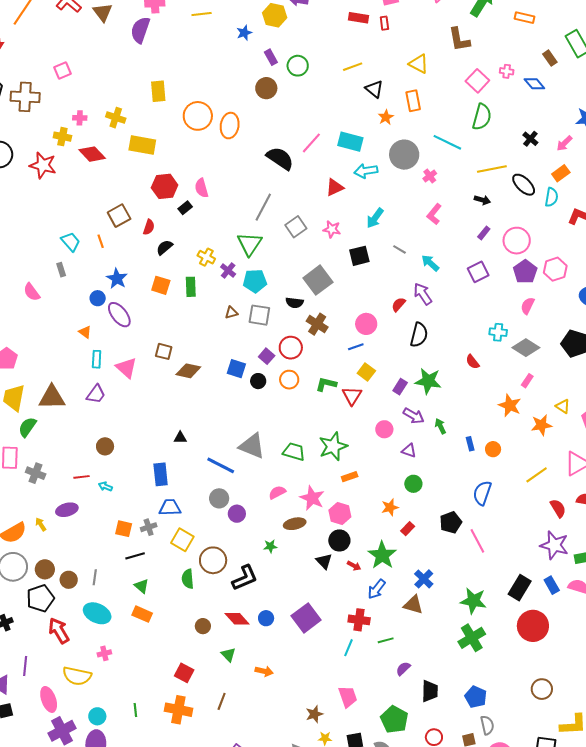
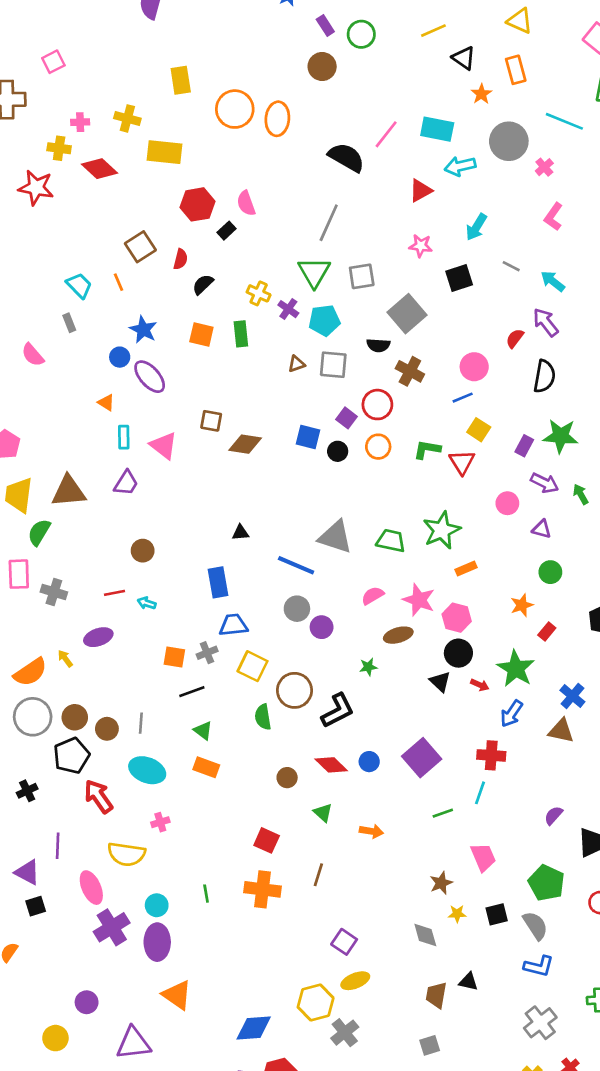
gray square: (296, 227) -> (362, 276), moved, turned 30
green line: (386, 640) -> (443, 813), moved

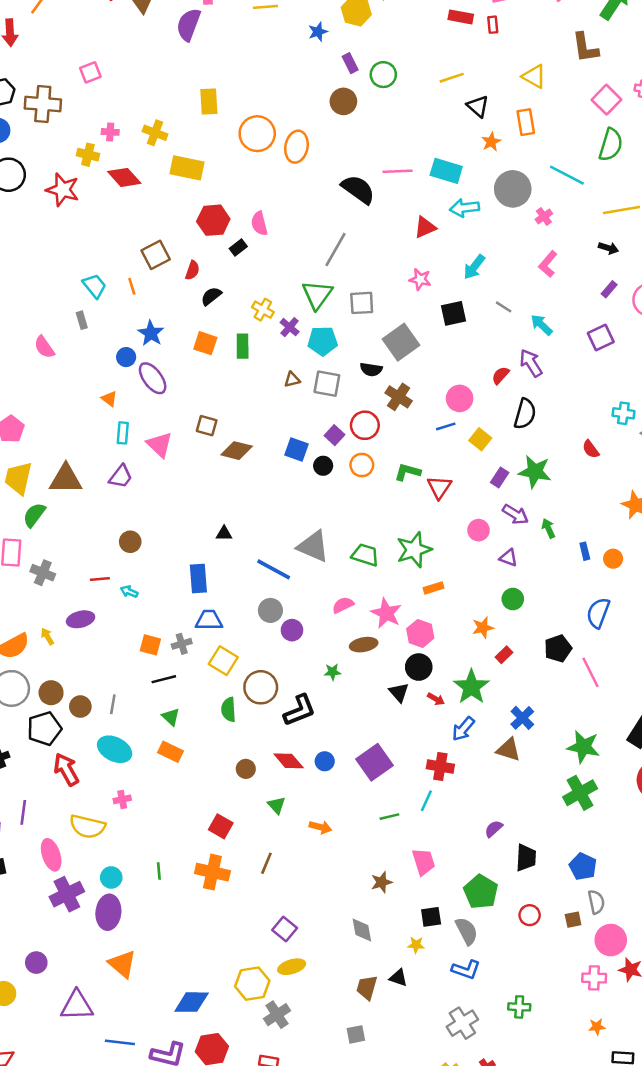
pink line: (386, 134) -> (398, 171), turned 44
yellow square: (479, 430) -> (480, 439), moved
yellow star: (457, 914) -> (416, 945), moved

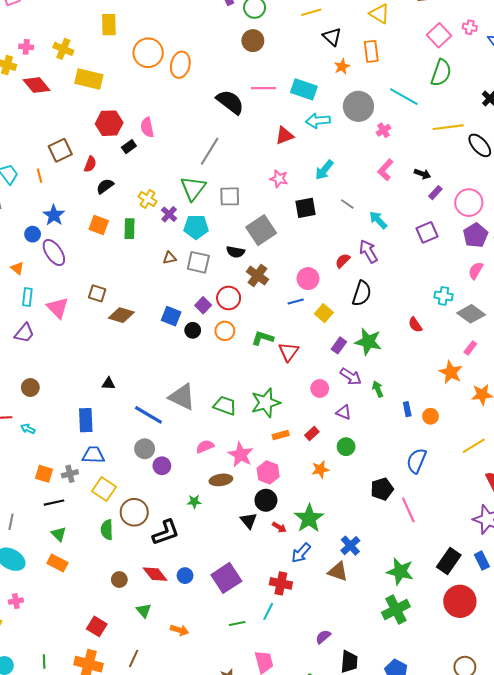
brown circle: (343, 101) -> (253, 41), moved
black arrow: (609, 248) -> (422, 174), moved
red rectangle: (504, 655) -> (312, 433), moved

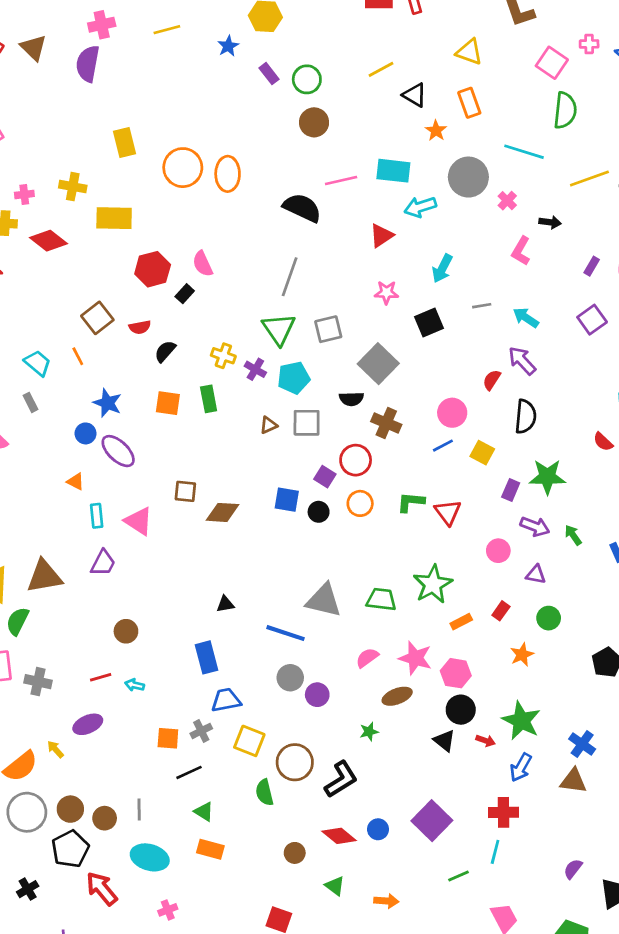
red semicircle: (90, 164) -> (140, 327), turned 70
black arrow: (422, 174) -> (550, 222), moved
gray line: (347, 204) -> (482, 306), turned -32

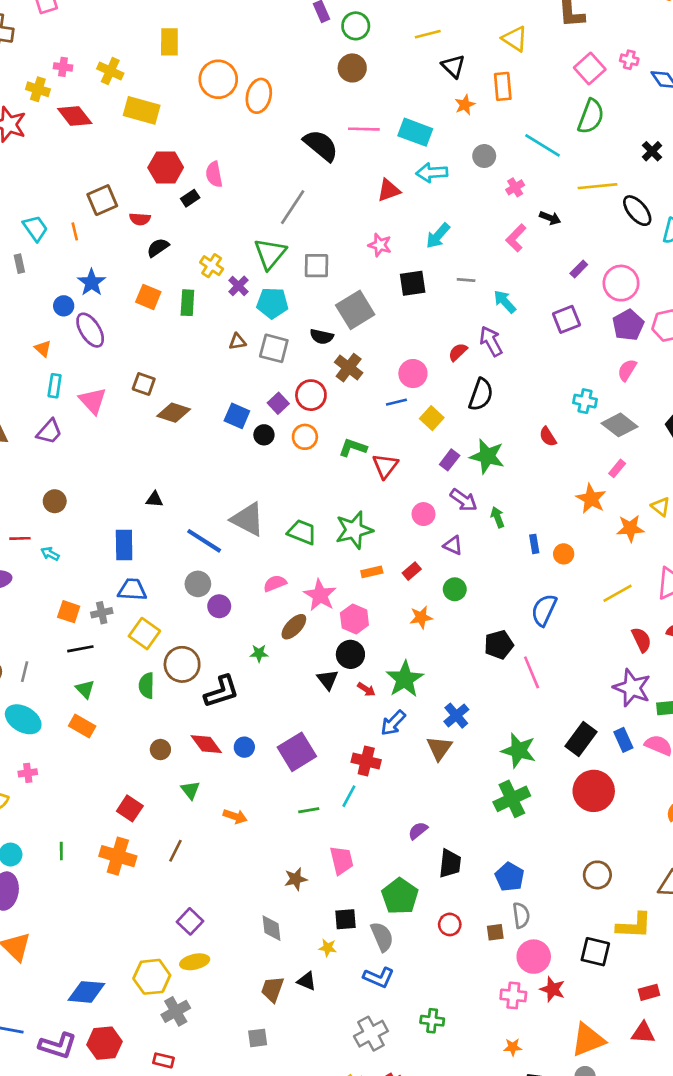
gray circle: (468, 177) -> (484, 156), size x0.6
brown ellipse: (397, 696) -> (294, 627), turned -40
brown triangle: (573, 781) -> (439, 748), turned 44

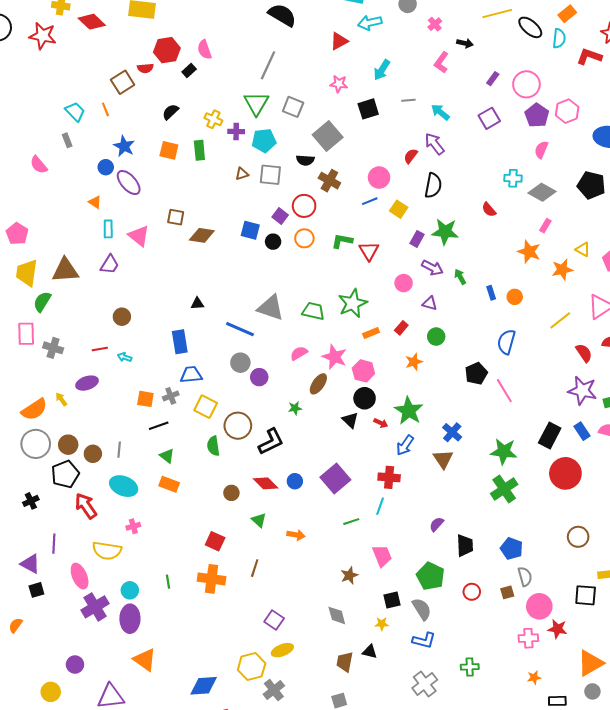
red semicircle: (140, 219) -> (145, 68), moved
gray square: (316, 266) -> (293, 107), turned 30
purple cross: (238, 286) -> (236, 132), turned -35

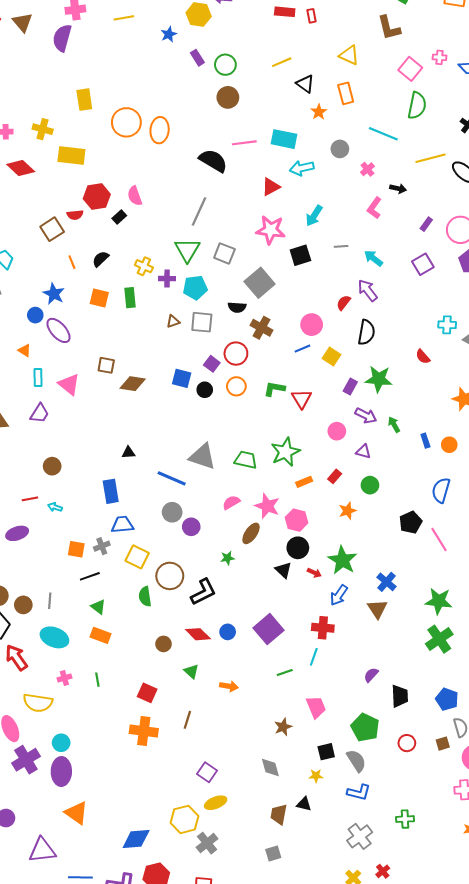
pink star: (339, 84) -> (271, 230), size x1.6
orange line: (105, 109) -> (72, 262), moved
green line: (168, 582) -> (97, 680), moved

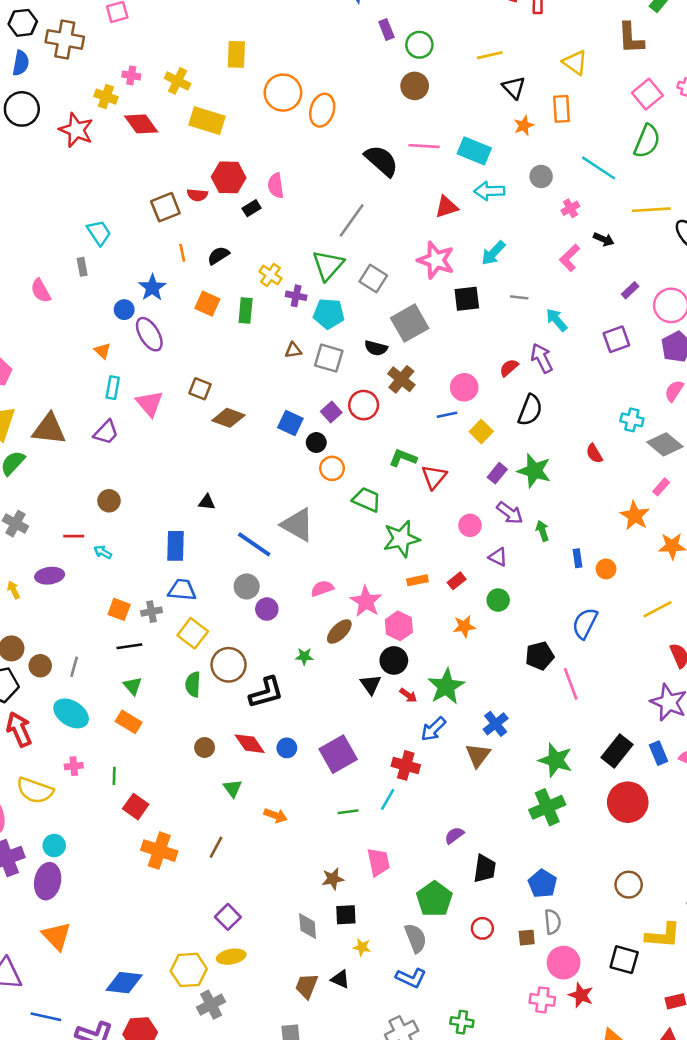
orange circle: (236, 386) -> (332, 468), moved
green trapezoid: (246, 460) -> (367, 500), moved
red square: (147, 693) -> (136, 807), moved
black square: (326, 752) -> (346, 915), moved

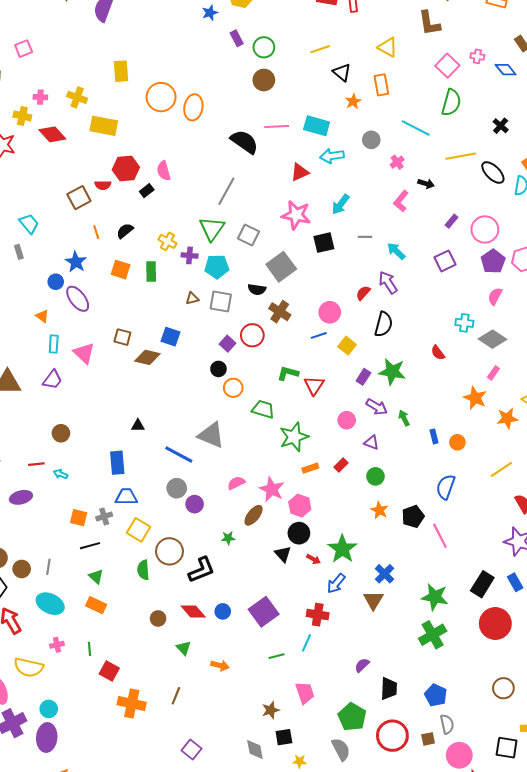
blue square: (290, 423) -> (170, 337), moved
orange star: (464, 626) -> (379, 510), moved, turned -30
red circle: (482, 928) -> (392, 736), size x1.8

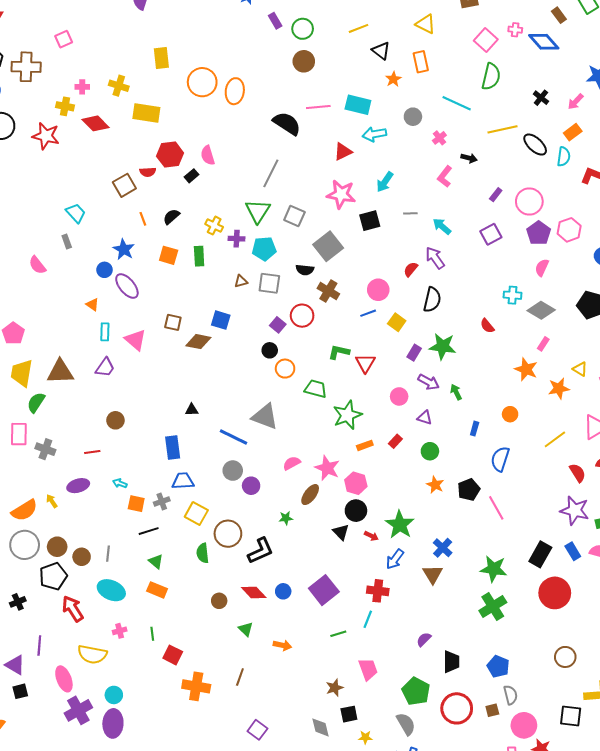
blue diamond: (506, 70) -> (544, 42), size x1.4
blue rectangle: (434, 436) -> (475, 429), moved, turned 32
cyan arrow: (61, 474) -> (120, 483), moved

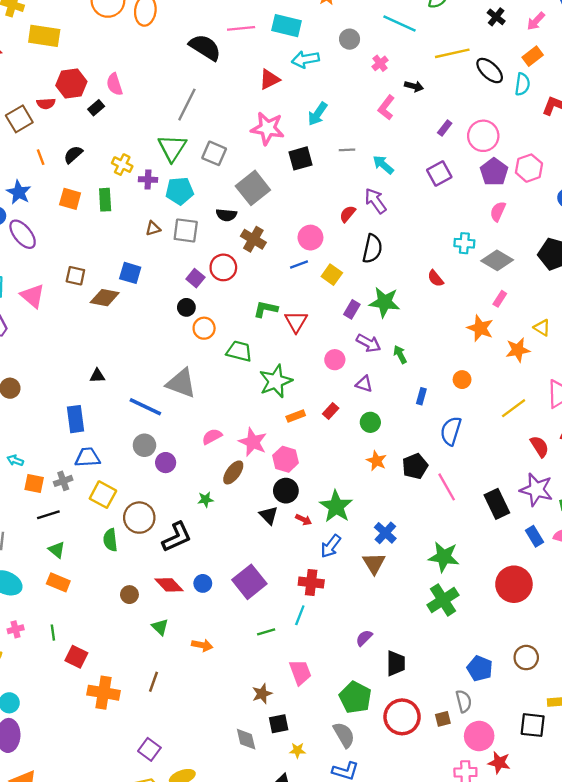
black rectangle: (540, 554) -> (497, 504), moved, turned -55
blue pentagon: (498, 666) -> (480, 668), moved
purple square: (257, 730) -> (149, 749), moved

